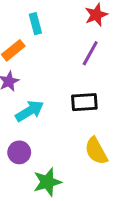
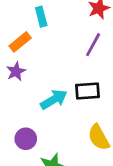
cyan arrow: (30, 111) -> (54, 99), moved

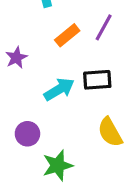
orange rectangle: (20, 42) -> (67, 35), moved

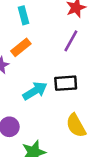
orange rectangle: (67, 35) -> (21, 47), moved

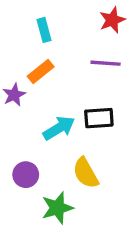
purple line: (71, 41) -> (106, 63), turned 65
yellow semicircle: (76, 125) -> (86, 173), moved

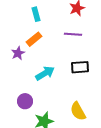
black rectangle: (99, 118) -> (80, 67), moved
yellow semicircle: (86, 173) -> (78, 111), moved

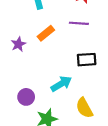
orange rectangle: (34, 39) -> (46, 33), moved
cyan arrow: (45, 73) -> (61, 84), moved

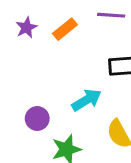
purple star: (18, 44) -> (26, 28), moved

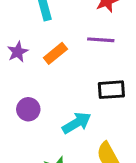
purple circle: (37, 119) -> (28, 109), moved

